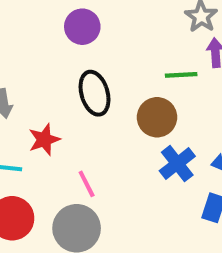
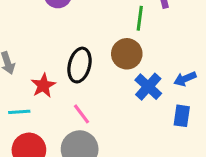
green line: (181, 75) -> (140, 18), turned -70
black ellipse: (94, 93) -> (80, 65), moved, turned 40

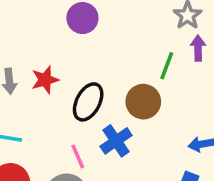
red star: (43, 86) -> (45, 80), moved
blue cross: (148, 87) -> (116, 141), moved

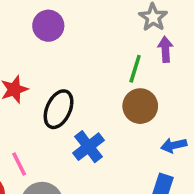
brown circle: (143, 102) -> (140, 106), moved
pink line: (78, 156) -> (19, 164), moved

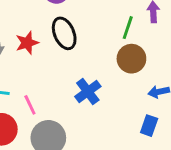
black ellipse: (59, 109) -> (64, 33), moved, turned -48

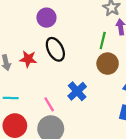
red star: (27, 43) -> (28, 59), turned 30
pink line: (30, 105) -> (49, 104), moved

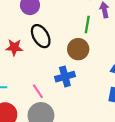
brown circle: (108, 64) -> (78, 49), moved
blue cross: (77, 91) -> (65, 77), turned 30

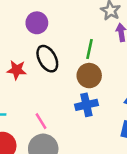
green line: (87, 24) -> (90, 49), moved
blue cross: (65, 77) -> (86, 105), moved

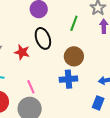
green line: (90, 49) -> (74, 23), moved
red star: (17, 70) -> (22, 52), moved

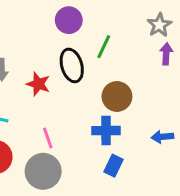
green line: (74, 23) -> (104, 47), moved
blue rectangle: (98, 103) -> (114, 166), moved

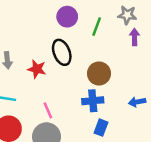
purple circle: (69, 20) -> (67, 17), moved
gray star: (159, 25) -> (127, 15), turned -30
green line: (104, 47) -> (97, 27), moved

